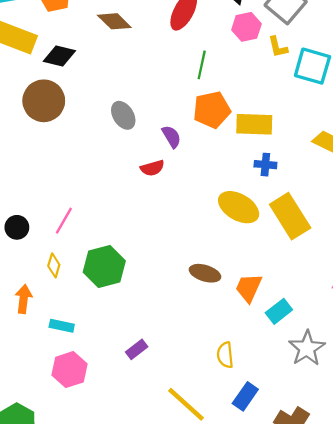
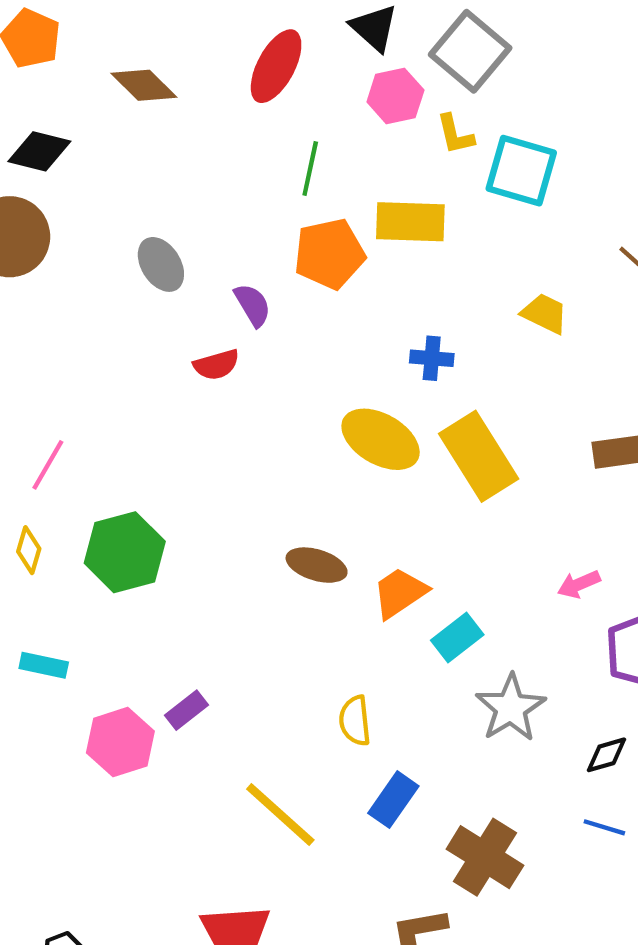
yellow rectangle: (254, 124) -> (410, 222), moved
orange trapezoid: (249, 288) -> (400, 593), turned 32
pink hexagon: (69, 370) -> (120, 742), moved

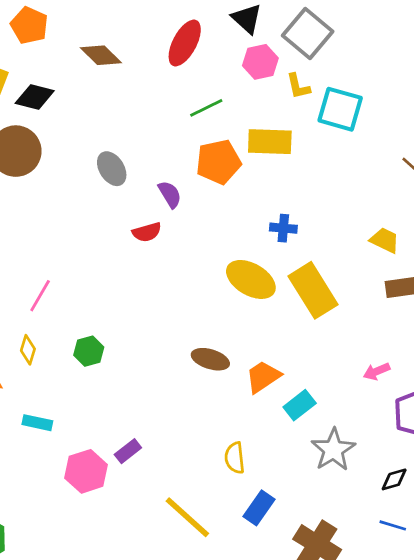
green line: (310, 168) -> (206, 108), turned 52
yellow trapezoid: (545, 313) -> (385, 240), moved
green hexagon: (125, 552) -> (89, 351), size x0.6

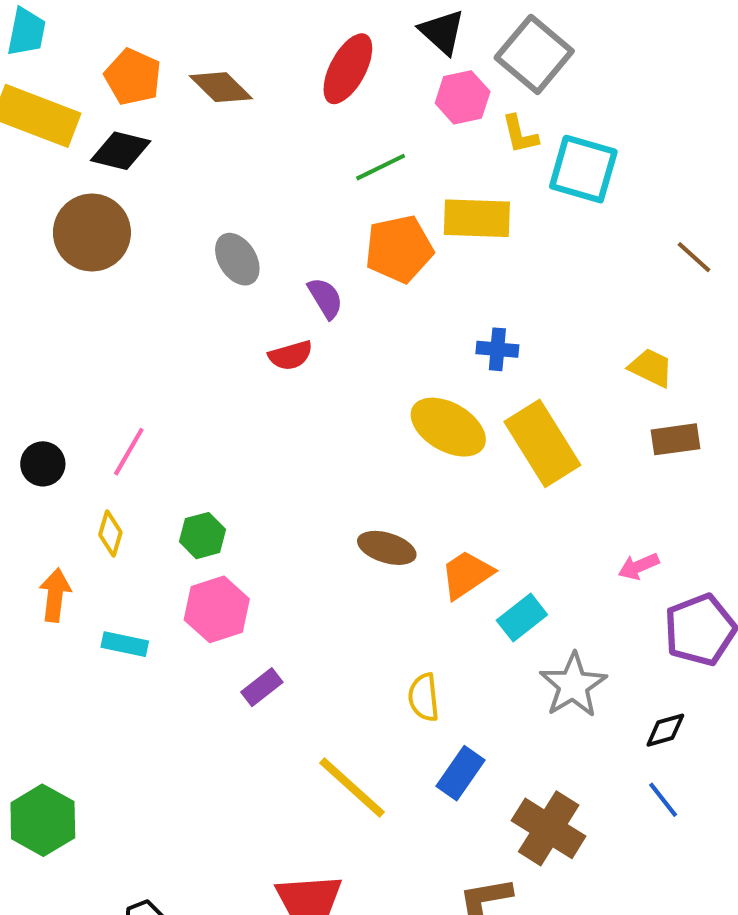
orange pentagon: (29, 25) -> (133, 77), moved
pink hexagon: (86, 471) -> (217, 609), moved
blue line: (393, 525) -> (663, 800), turned 35

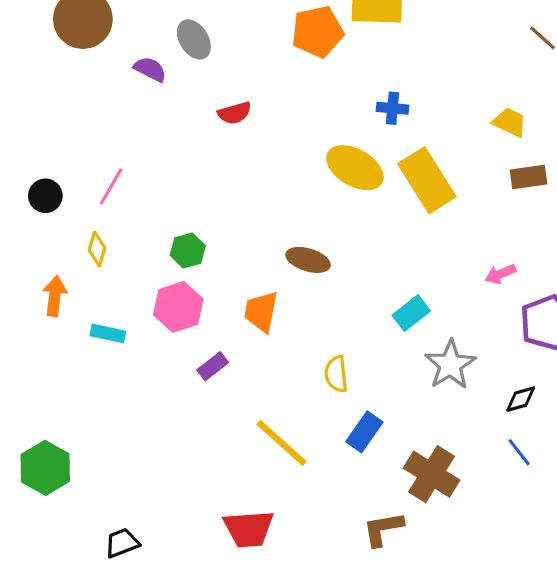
purple semicircle: (325, 298) -> (150, 69), moved, turned -32
green hexagon: (203, 536) -> (188, 251), moved
orange trapezoid: (467, 574) -> (261, 312), moved, turned -45

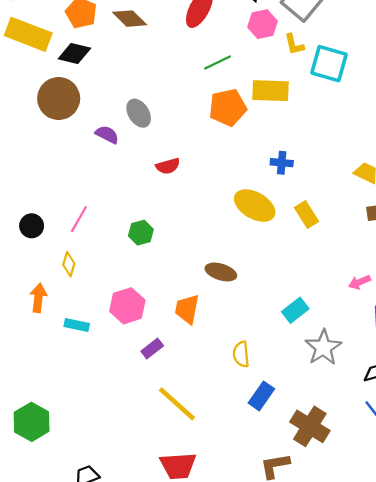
yellow rectangle: (427, 180) -> (306, 215), size x0.6
green hexagon: (188, 251) -> (141, 233), moved
yellow line: (281, 443) -> (177, 404), moved

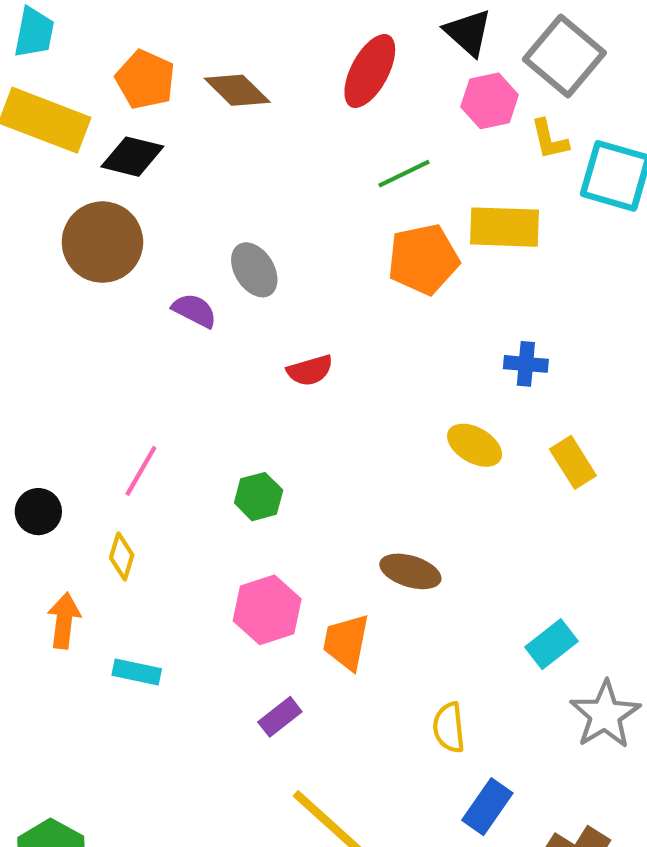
yellow ellipse: (255, 206) -> (475, 445), size x0.7
black circle: (32, 226) -> (38, 512), moved
pink hexagon: (127, 306) -> (267, 610), moved

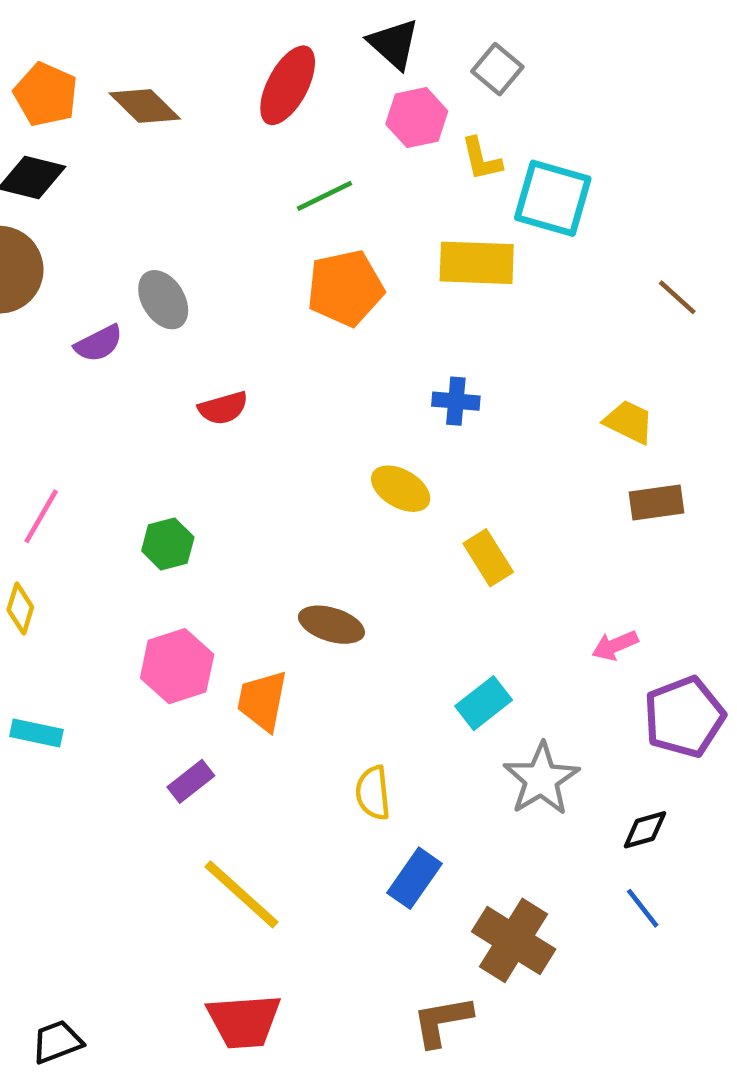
gray square: (564, 56) -> (497, 69), size x0.6
yellow rectangle: (505, 227) -> (477, 263), moved
purple semicircle: (194, 311) -> (99, 343), turned 126
yellow rectangle: (573, 462) -> (488, 558), moved

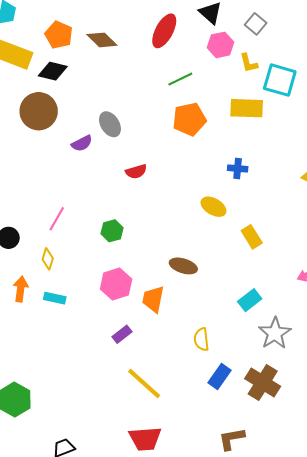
cyan rectangle: (36, 733) -> (55, 298), moved
brown cross: (514, 940) -> (263, 383), moved

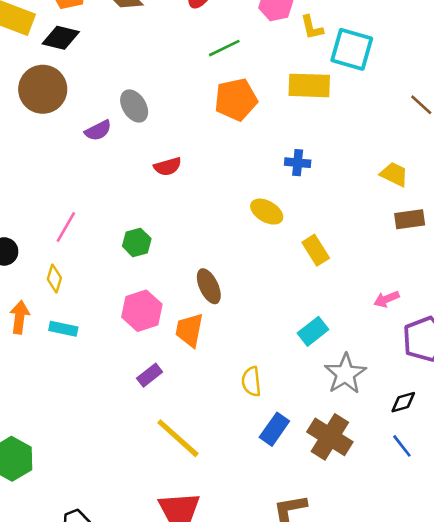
brown ellipse: (183, 266) -> (209, 286), moved, turned 48

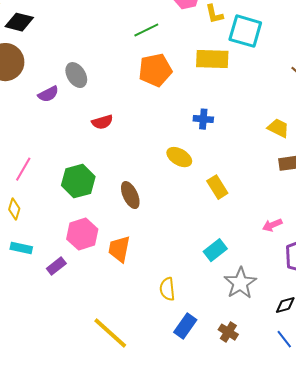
green hexagon: (137, 242) -> (78, 181), size x1.5
brown ellipse: (209, 286) -> (130, 195), moved
purple rectangle: (150, 375) -> (56, 266), moved
brown cross: (330, 437) -> (228, 332), size x0.6

